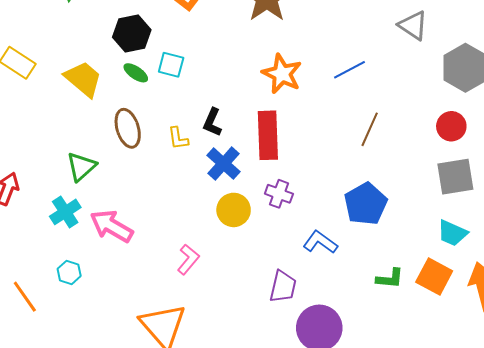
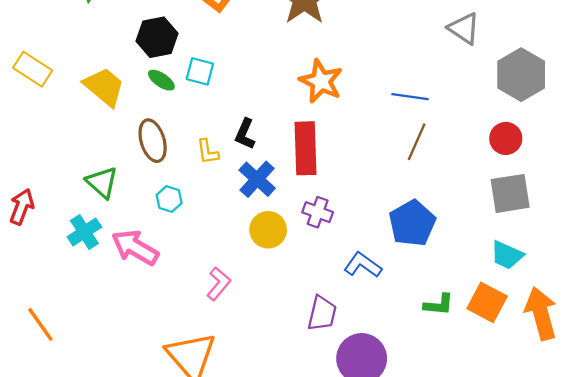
blue line: (350, 70) -> (410, 97), moved, turned 36
green triangle: (81, 167) -> (102, 182), turned -36
cyan hexagon: (69, 272) -> (169, 199), moved

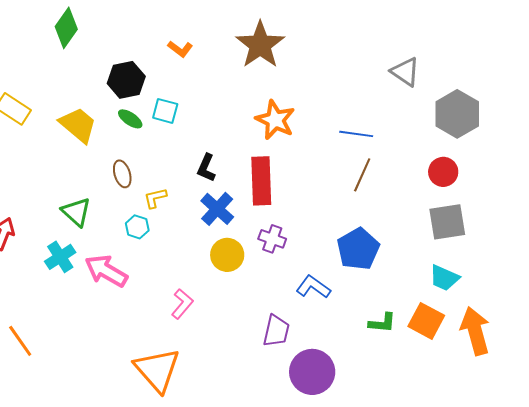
brown ellipse: (153, 141) -> (122, 174), size x0.7
yellow L-shape: (208, 152) -> (155, 198), moved, turned 85

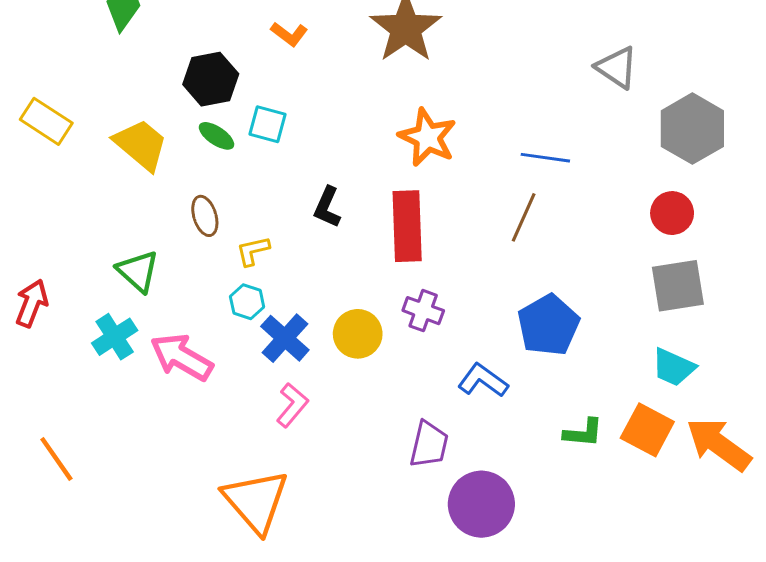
brown line: (362, 175) -> (524, 217), moved
blue cross: (217, 209) -> (285, 338), moved
cyan hexagon: (137, 227) -> (247, 302), moved
orange arrow: (475, 331) -> (719, 444), turned -39

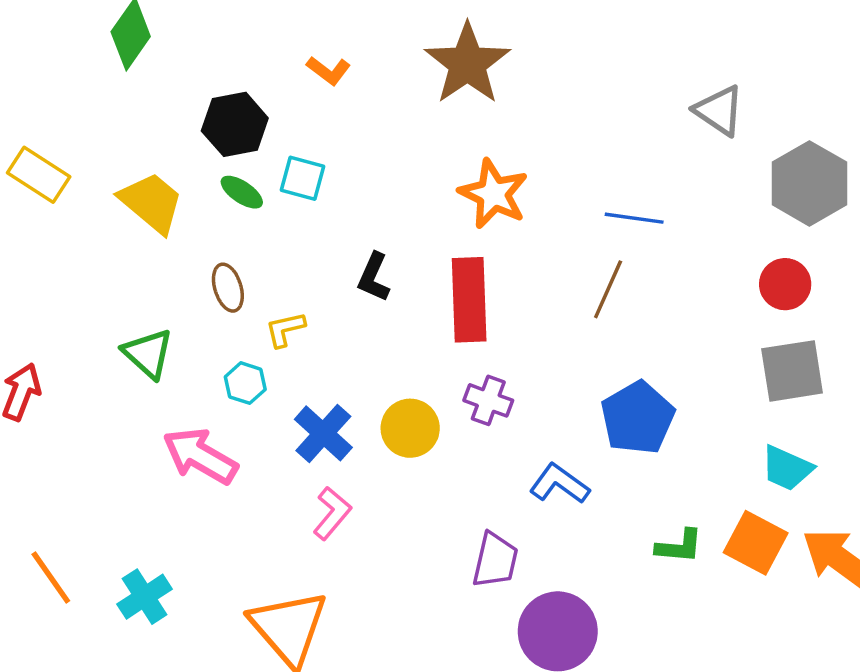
cyan hexagon: (247, 302) -> (245, 383), moved
cyan cross: (115, 337) -> (145, 597), moved

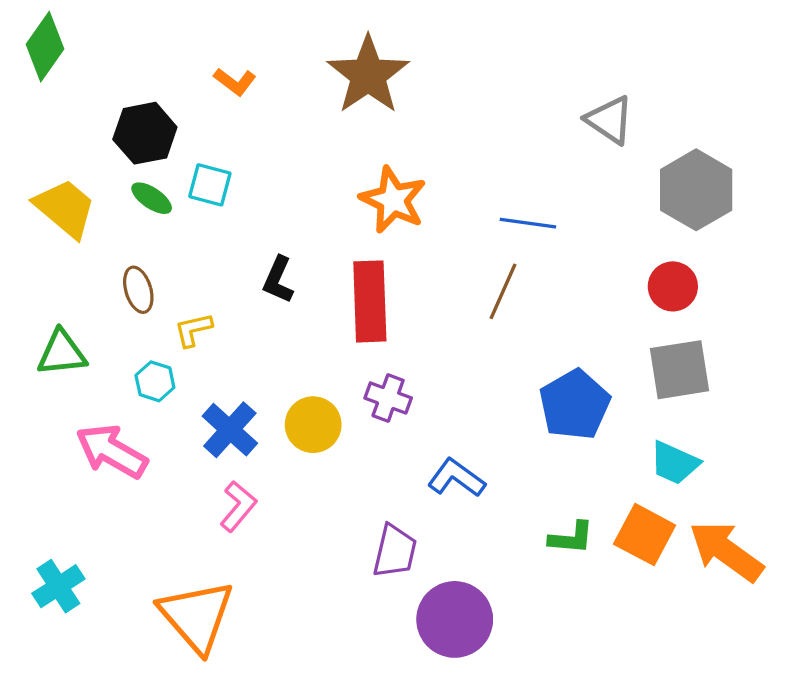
green triangle: (148, 354) -> (62, 353), turned -48
blue pentagon: (638, 418) -> (575, 405), moved

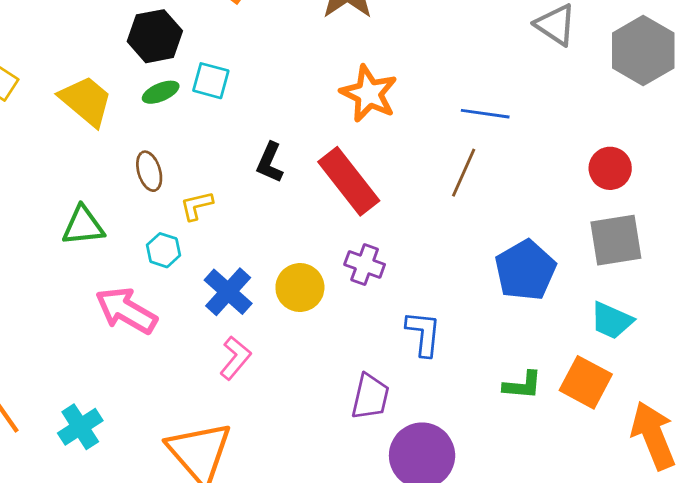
gray hexagon: (696, 190) -> (643, 51), moved
green ellipse: (152, 198) -> (161, 92), turned -57
red rectangle: (370, 301) -> (349, 181), turned -36
blue L-shape: (456, 478) -> (423, 333), turned 60
orange arrow: (726, 551) -> (653, 435), moved, turned 32

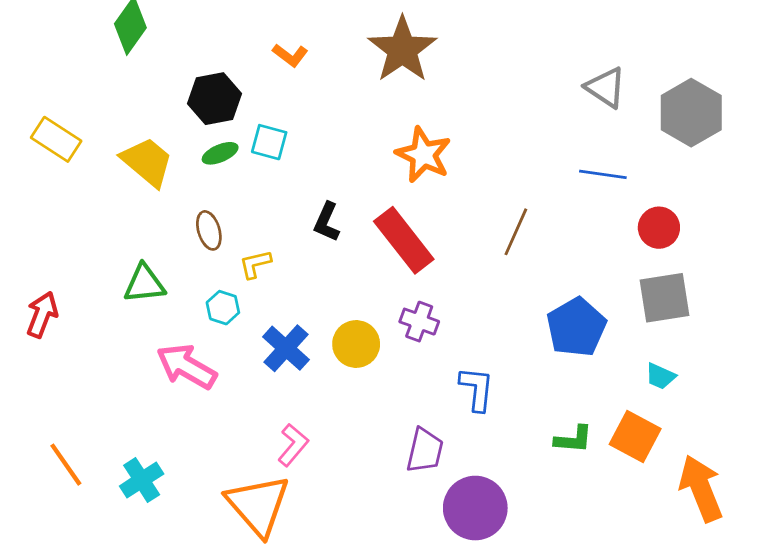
blue line: (485, 114) -> (603, 174), moved
cyan trapezoid: (612, 321) -> (660, 376), size x0.7
pink L-shape: (235, 358) -> (293, 445), moved

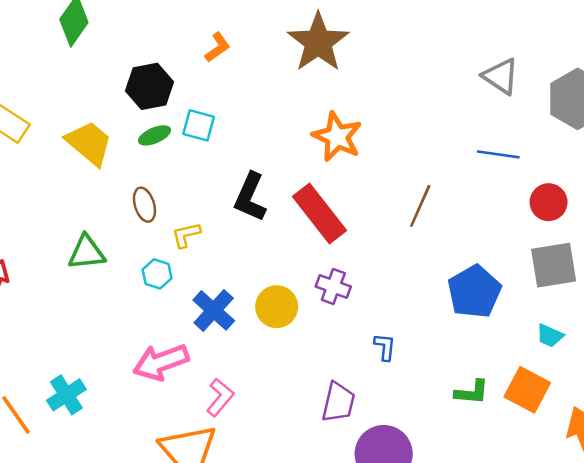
orange L-shape: (290, 55) -> (217, 47), turned -72
black L-shape: (327, 222) -> (250, 197), size x1.4
pink arrow: (186, 366) -> (161, 362), moved, turned -50
blue L-shape: (477, 389) -> (385, 347), size x0.7
cyan cross: (142, 480) -> (66, 395), moved

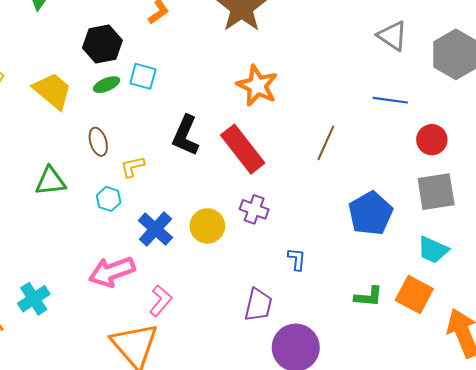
cyan trapezoid: (550, 336) -> (433, 250), size x1.4

